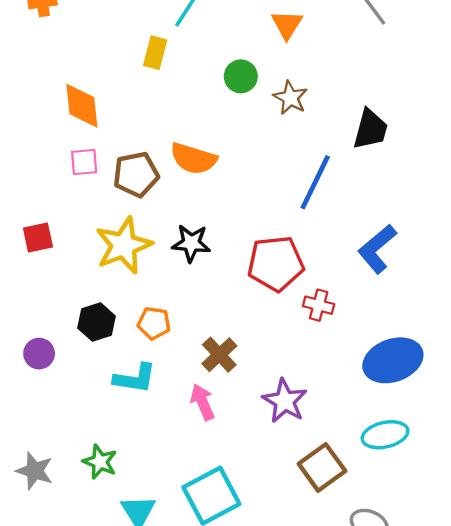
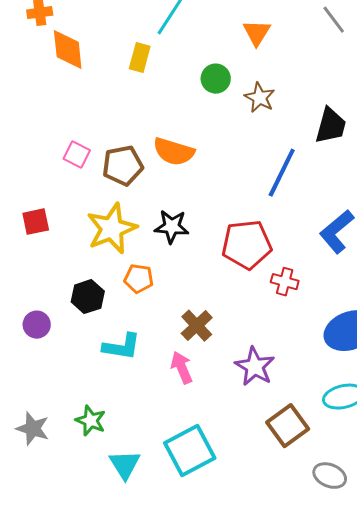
orange diamond: (82, 106) -> (68, 50), moved
pink square: (84, 162) -> (77, 155), turned 32
orange pentagon: (154, 323) -> (139, 279), moved

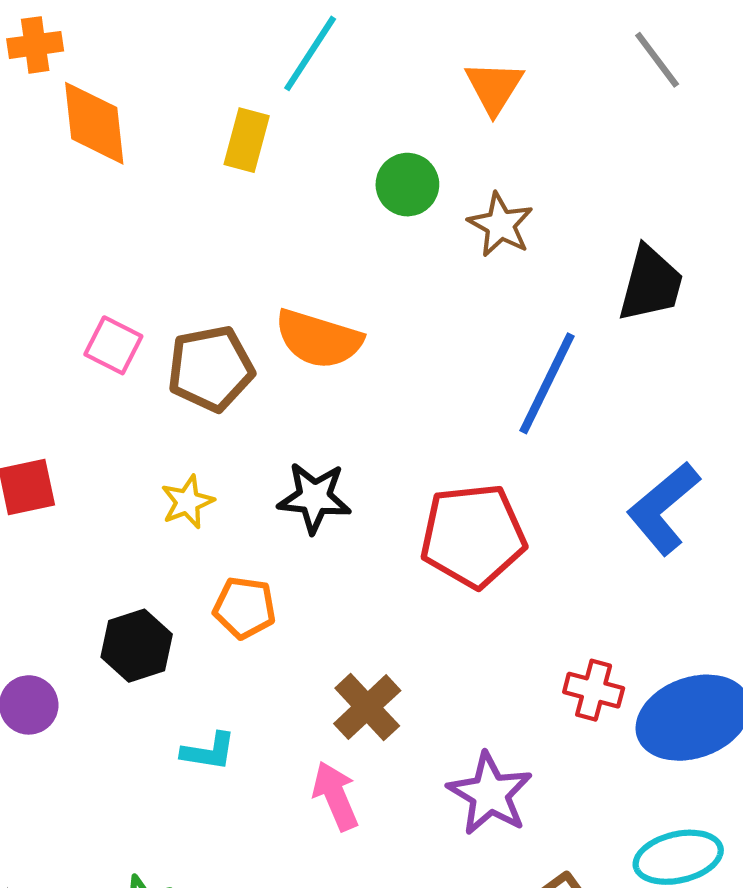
yellow star: (112, 229) -> (187, 502), size x0.5
red cross: (285, 282) -> (594, 690), moved
cyan L-shape: (122, 347) -> (209, 751), size x0.7

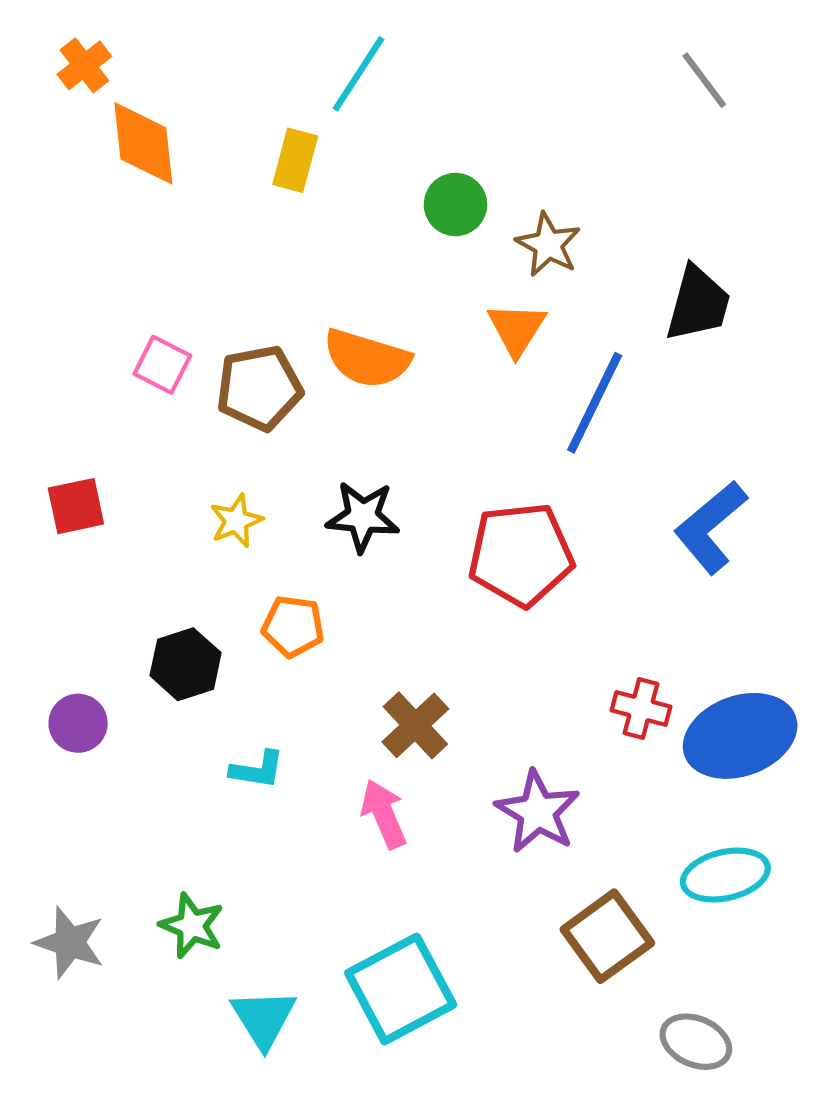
orange cross: (35, 45) -> (84, 65), turned -30
orange triangle: (494, 87) -> (517, 329), moved

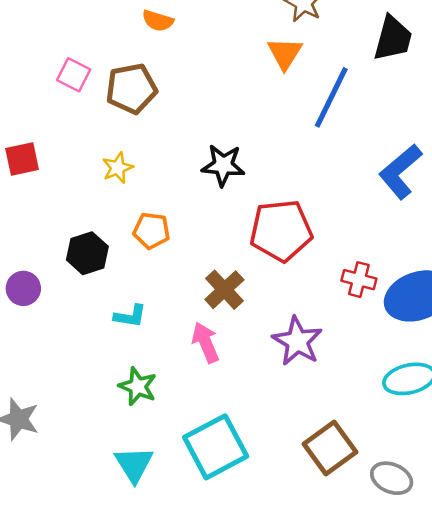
orange semicircle: (367, 358) -> (158, 21), moved, size x0.6
black star: (363, 517) -> (223, 165), moved
red pentagon: (521, 555) -> (281, 231), moved
green star: (192, 926) -> (138, 386), moved
brown square: (607, 936) -> (330, 448), moved

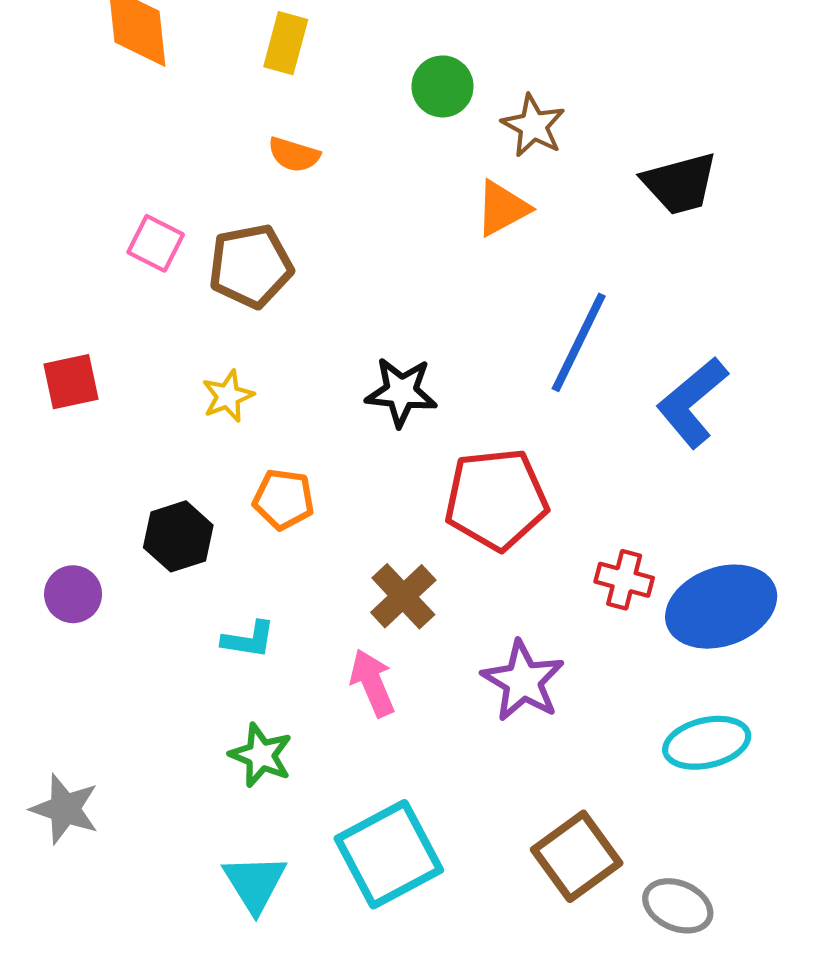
black trapezoid: (393, 38) -> (680, 183), turned 60
orange triangle: (285, 53) -> (502, 208), turned 30
blue line: (331, 97) -> (579, 342), moved

